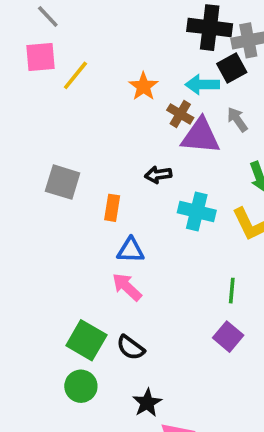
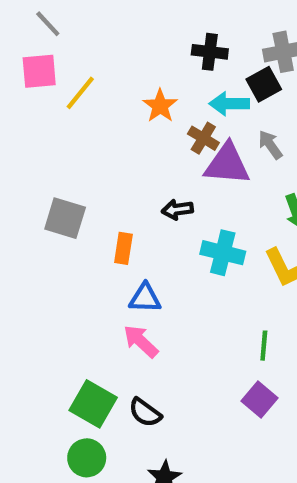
black cross: (210, 28) -> (210, 52), moved, size x0.7

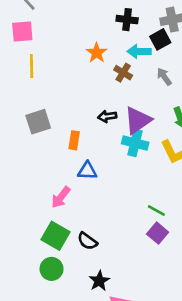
yellow line: (80, 93) -> (32, 66), moved, turned -40
purple triangle: (227, 164) -> (138, 120), moved, turned -40
gray square: (65, 218) -> (38, 122), turned -35
pink arrow: (141, 341) -> (61, 197), moved, turned -95
green line: (264, 346) -> (156, 211), moved, turned -66

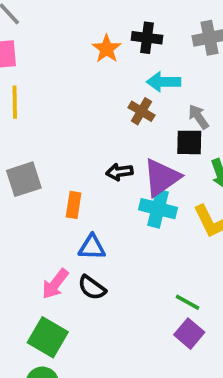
black square: (160, 39) -> (189, 142), moved, turned 30
orange star: (97, 53) -> (107, 49), moved
black semicircle: (87, 241) -> (92, 288), moved

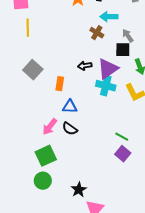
gray square: (24, 179) -> (33, 70), turned -30
green square: (48, 337) -> (46, 156), turned 35

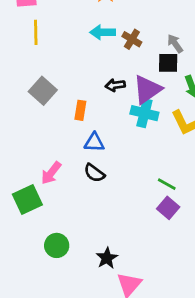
cyan arrow: (109, 17) -> (103, 32), moved
pink arrow: (50, 127) -> (51, 173), moved
green square: (46, 156) -> (27, 199), moved

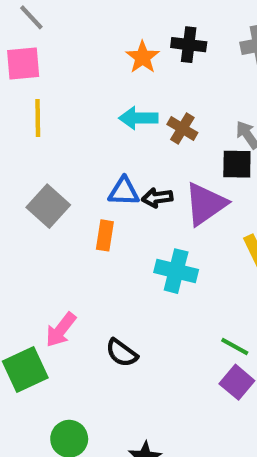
cyan cross: (144, 113) -> (176, 271), moved
blue triangle: (94, 142) -> (124, 191), moved
black semicircle: (94, 173) -> (122, 353), moved

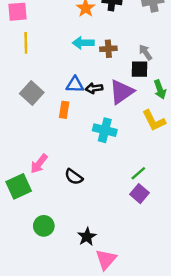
brown cross: (182, 129) -> (108, 49), turned -35
green line: (235, 347) -> (138, 173), turned -70

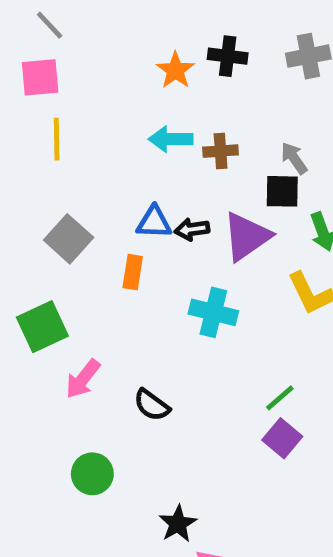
green square: (19, 186) -> (42, 327), moved
green circle: (44, 226) -> (92, 474), moved

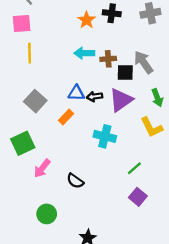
gray arrow: (294, 158) -> (144, 62), size x1.5
black square: (282, 191) -> (125, 73), moved
orange rectangle: (133, 272) -> (66, 117), turned 35
green line: (280, 398) -> (134, 168), moved

